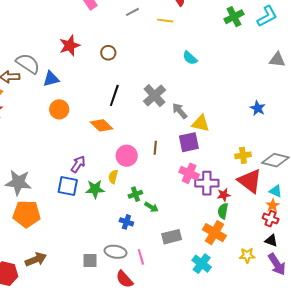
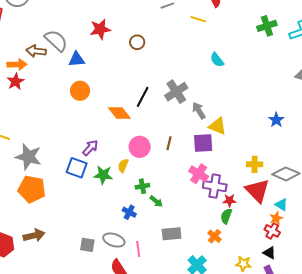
black line: (114, 95) -> (143, 97), moved
orange cross: (214, 233) -> (215, 236), size x0.6

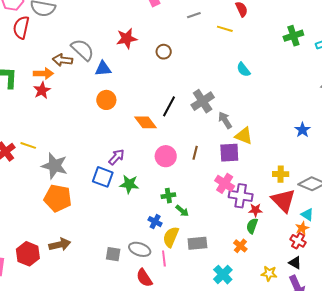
yellow semicircle: (123, 166) -> (171, 237), moved, size x1.5

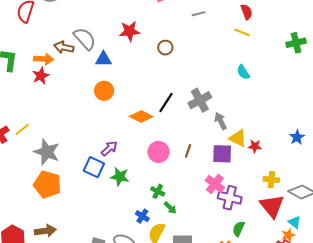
yellow line: (225, 29) -> (242, 32), moved
orange diamond: (146, 122) -> (141, 116), turned -30
yellow line: (28, 145) -> (22, 129), turned -63
green cross: (168, 196) -> (158, 191), turned 32
red star: (255, 210) -> (255, 146), moved

